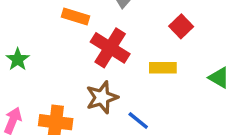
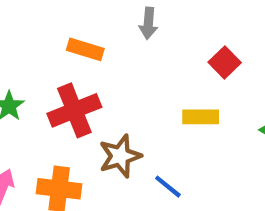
red cross: (110, 48) -> (74, 110), moved, turned 36

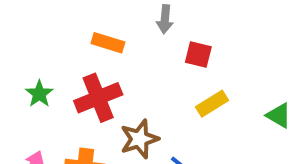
red square: (225, 62) -> (198, 55), moved, turned -32
yellow rectangle: (201, 117) -> (212, 104), turned -32

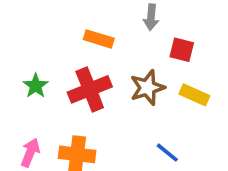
yellow rectangle: (212, 104) -> (194, 95), turned 56
brown star: (139, 139) -> (147, 88), moved

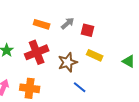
gray arrow: (151, 17) -> (68, 23), moved, turned -136
brown star: (147, 88) -> (68, 62), moved

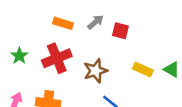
yellow rectangle: (95, 55) -> (143, 69), moved

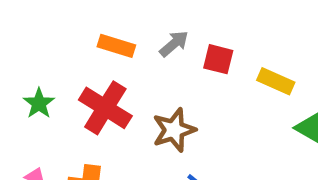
red cross: (57, 58) -> (105, 108), turned -36
yellow rectangle: (143, 69) -> (276, 81), moved

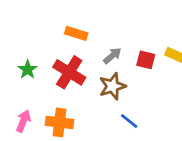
gray arrow: (174, 44) -> (112, 56), moved
red square: (218, 59) -> (146, 60), moved

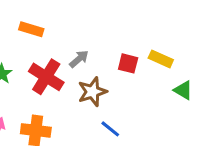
orange rectangle: (76, 33) -> (31, 29), moved
gray arrow: (112, 56) -> (79, 59), moved

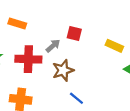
red square: (128, 63) -> (74, 33), moved
red cross: (46, 77) -> (28, 59), turned -30

